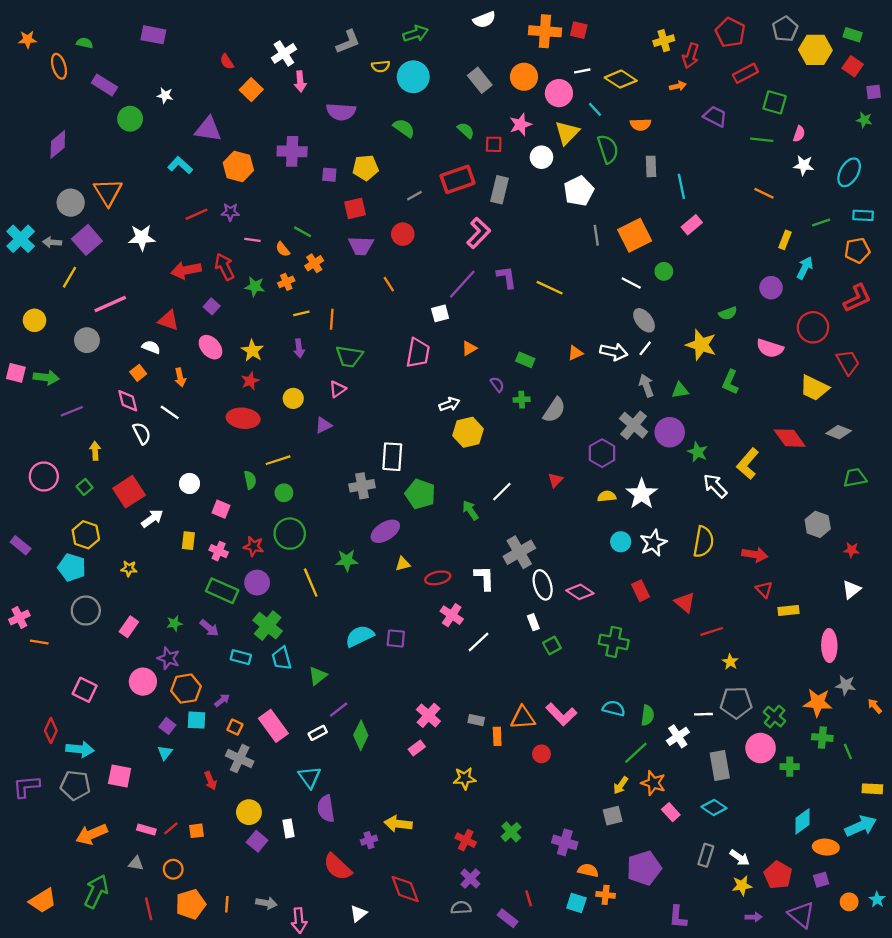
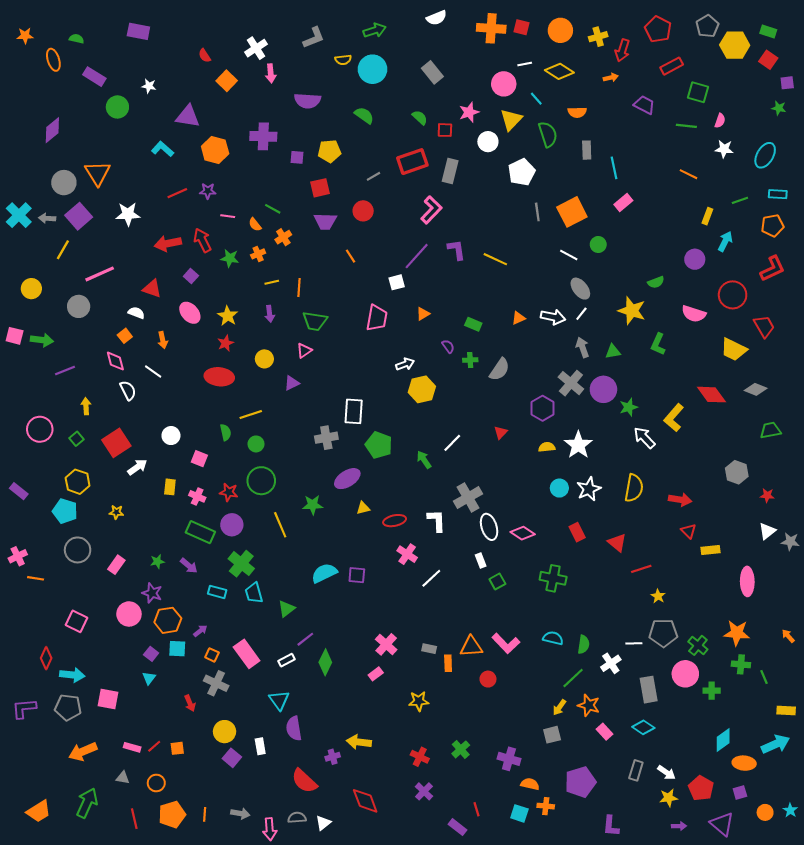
orange circle: (524, 77) -> (560, 30), moved
green star: (698, 452) -> (629, 407), turned 30
gray star: (846, 685) -> (790, 542), moved
gray semicircle: (461, 908) -> (297, 818), moved

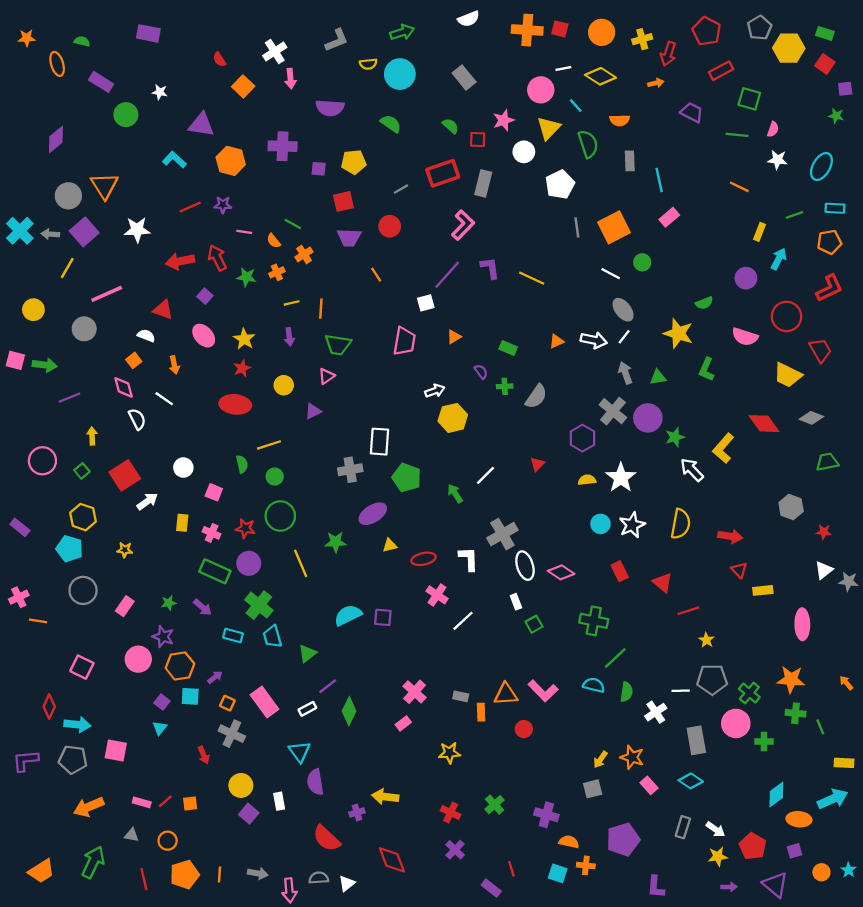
green line: (573, 678) -> (615, 658), moved

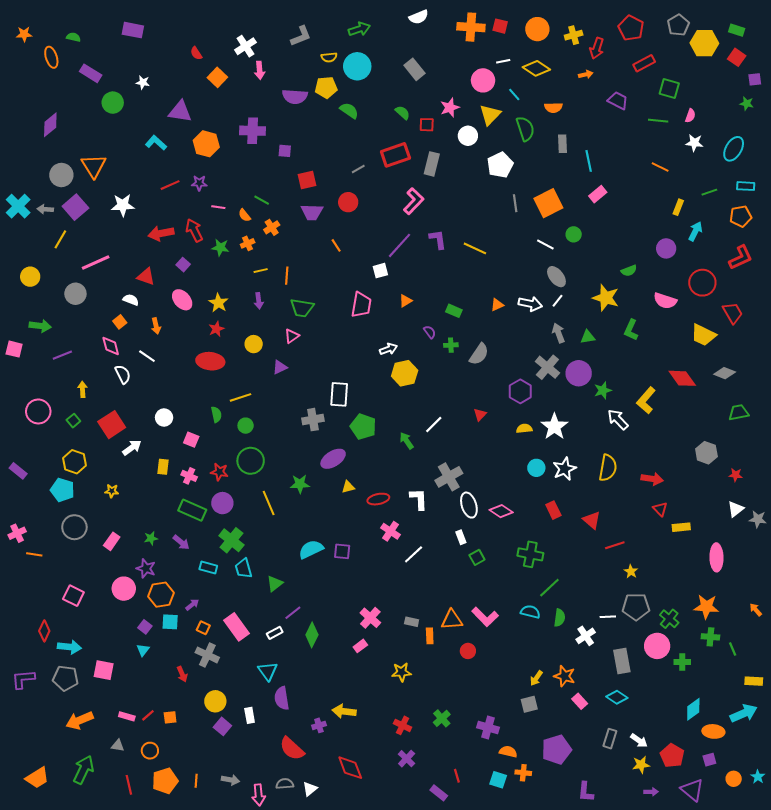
yellow pentagon: (354, 162) -> (326, 87), moved
pink square: (15, 360) -> (14, 349), moved

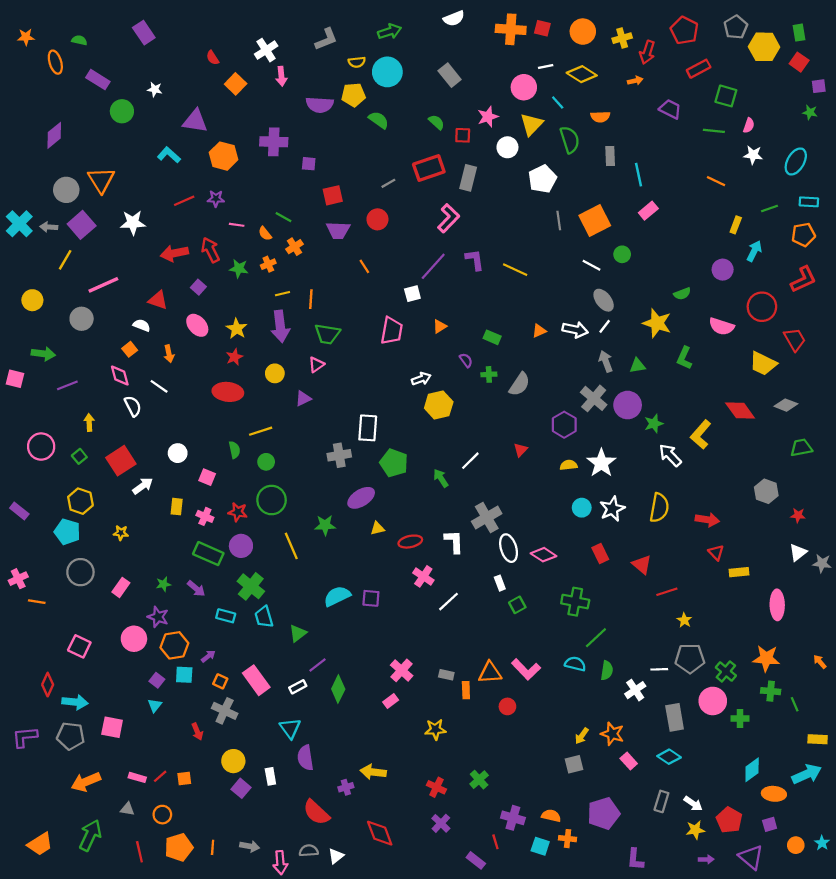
purple rectangle: (133, 30) -> (144, 33), turned 45
green rectangle: (737, 30) -> (799, 33), turned 63
purple arrow: (259, 301) -> (280, 326), size x1.8
purple cross: (488, 727) -> (513, 818), moved

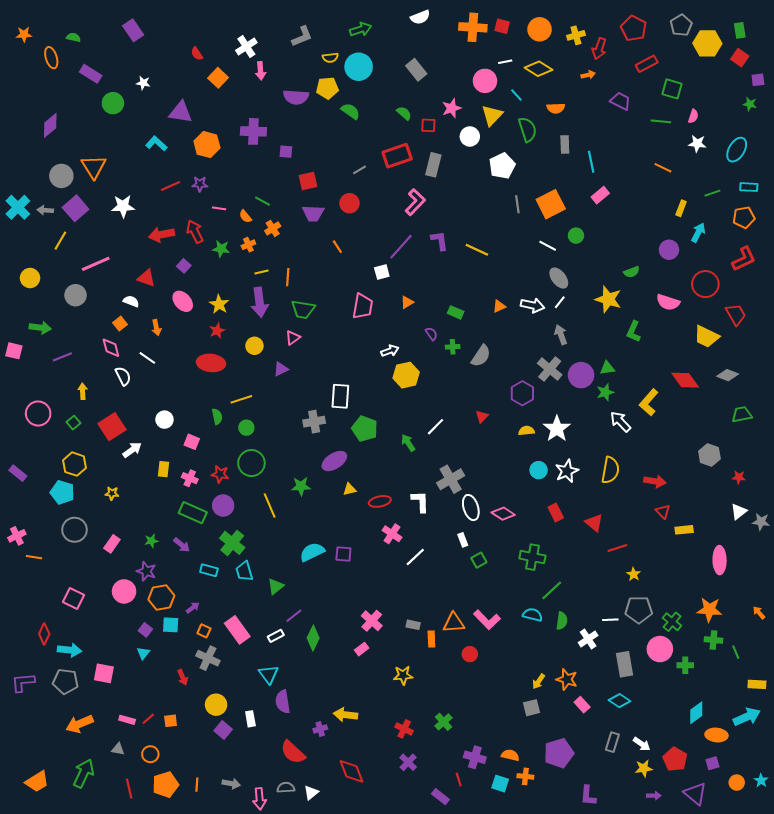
green triangle: (637, 366) -> (607, 368), moved

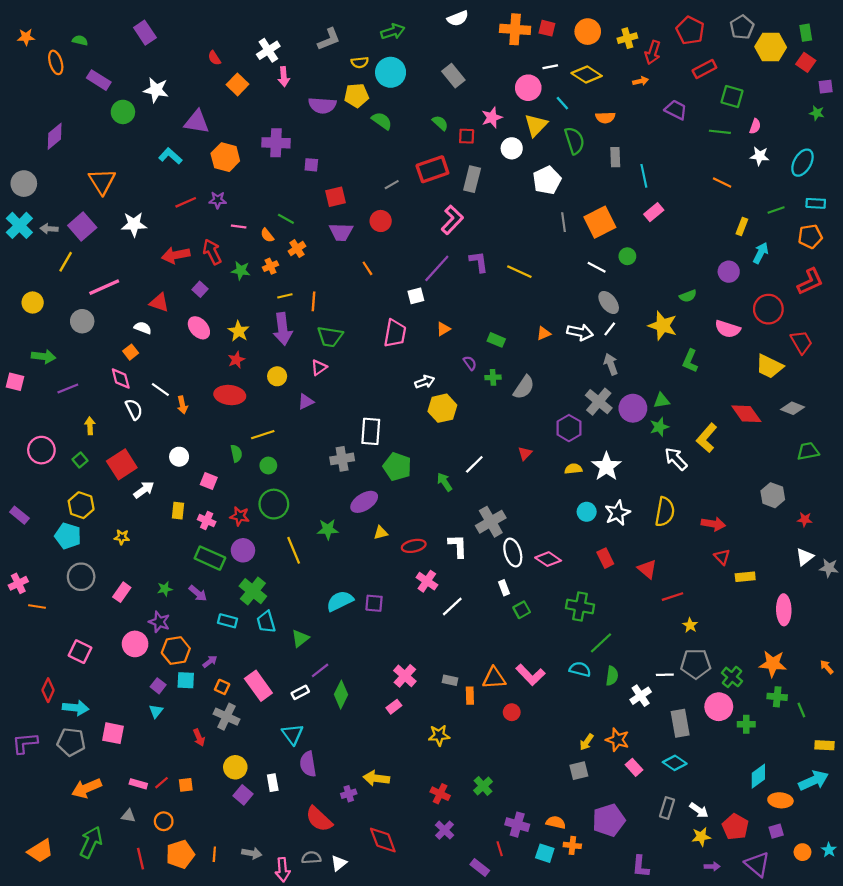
white star: (143, 83) -> (156, 90), size x1.6
gray circle: (61, 176) -> (24, 184), moved
orange arrow: (156, 328) -> (182, 405), moved

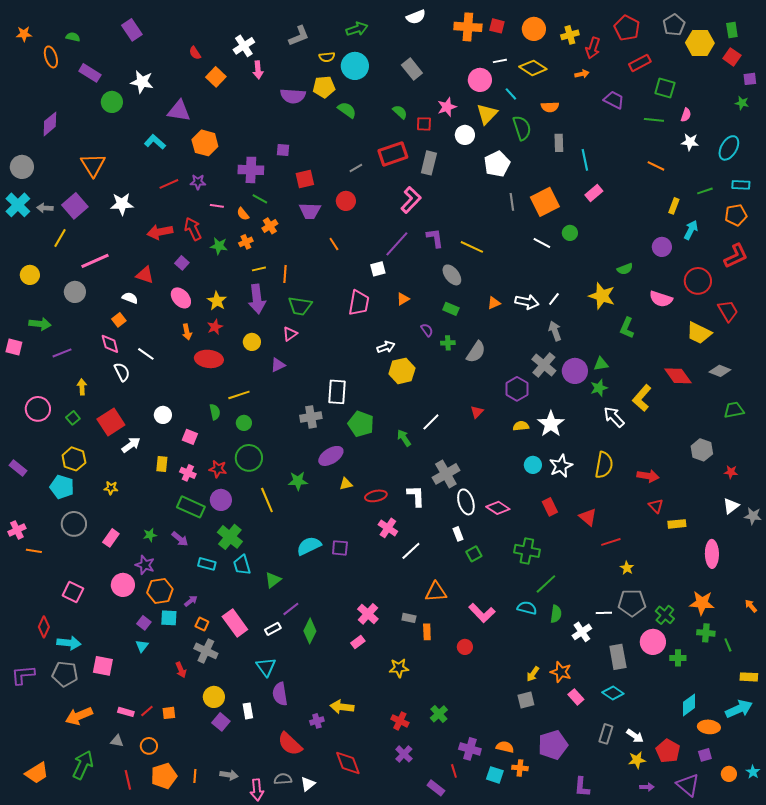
purple cross: (276, 143) -> (251, 170), moved
gray ellipse: (609, 302) -> (452, 275), moved
orange arrow: (182, 405) -> (187, 332), moved
orange triangle: (494, 678) -> (436, 592), moved

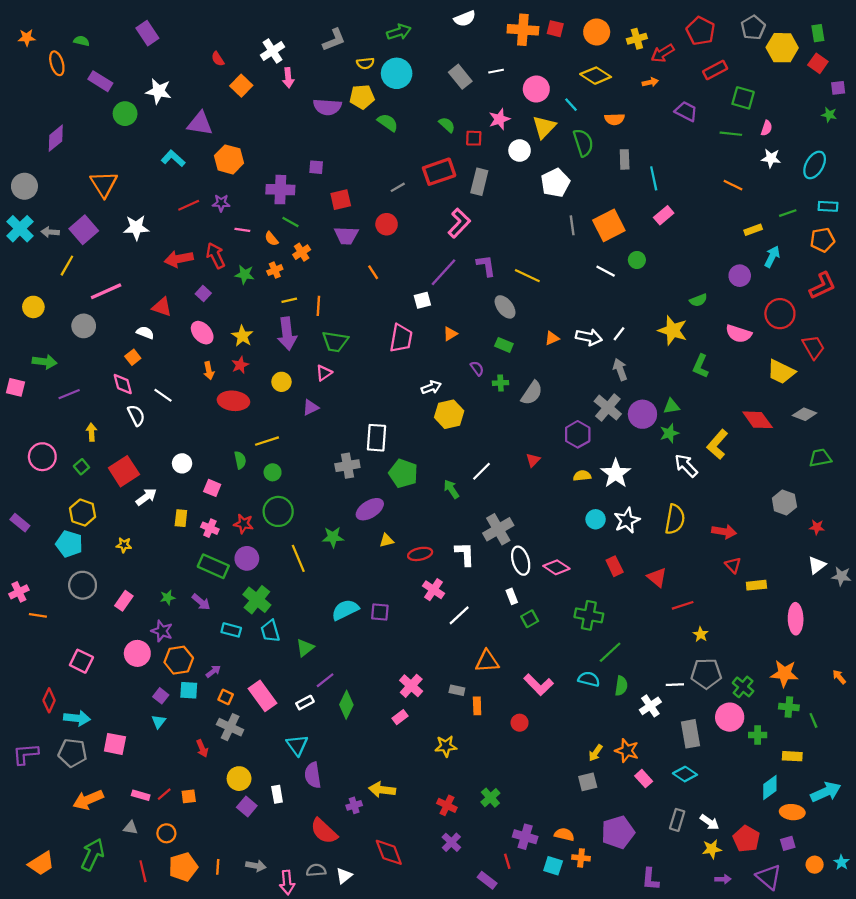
red arrow: (593, 48) -> (663, 53), turned 40
white line: (500, 61) -> (496, 71), moved
yellow rectangle: (674, 206) -> (753, 230), turned 49
yellow rectangle: (749, 677) -> (792, 756), moved

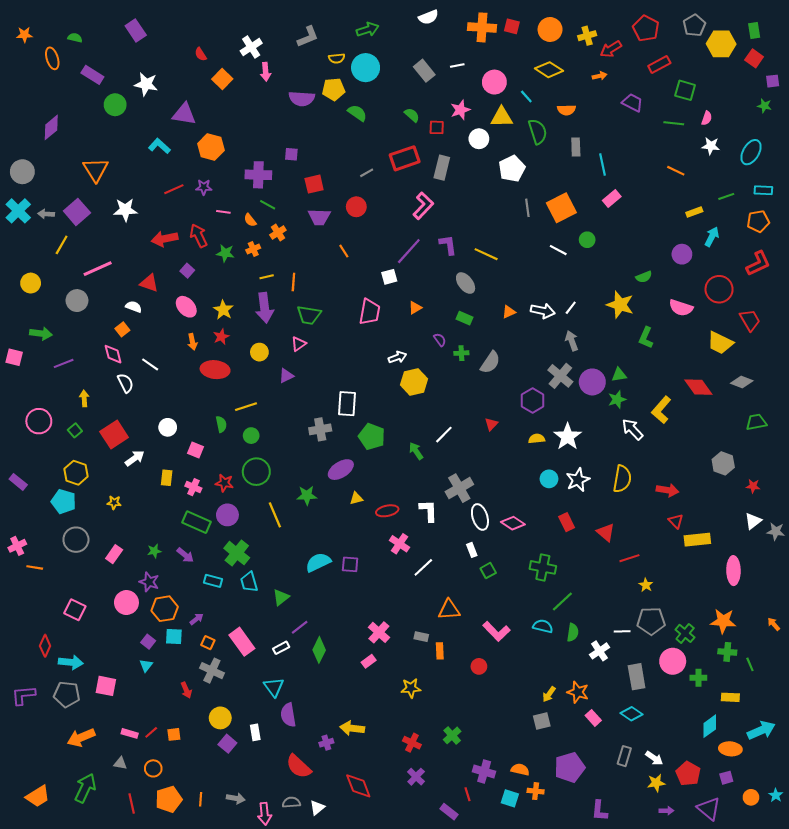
yellow triangle: (544, 127) -> (502, 117), turned 45
yellow rectangle: (756, 585) -> (697, 540), size x1.4

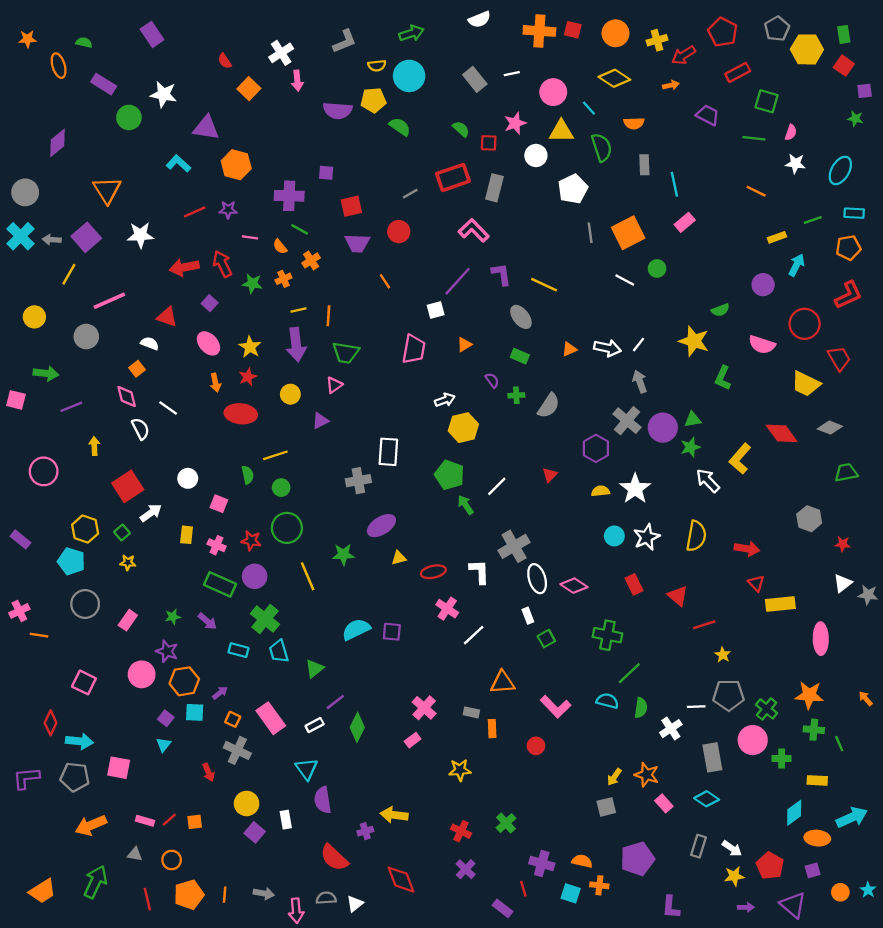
pink L-shape: (423, 206) -> (474, 230), turned -88
green square: (75, 430) -> (122, 533), moved
green pentagon: (372, 437) -> (449, 475), moved

